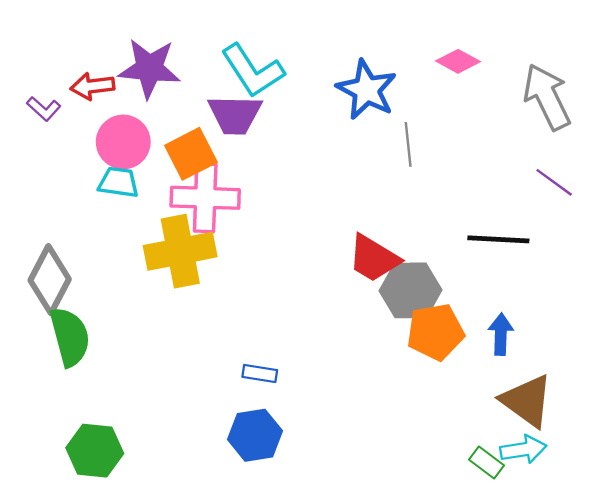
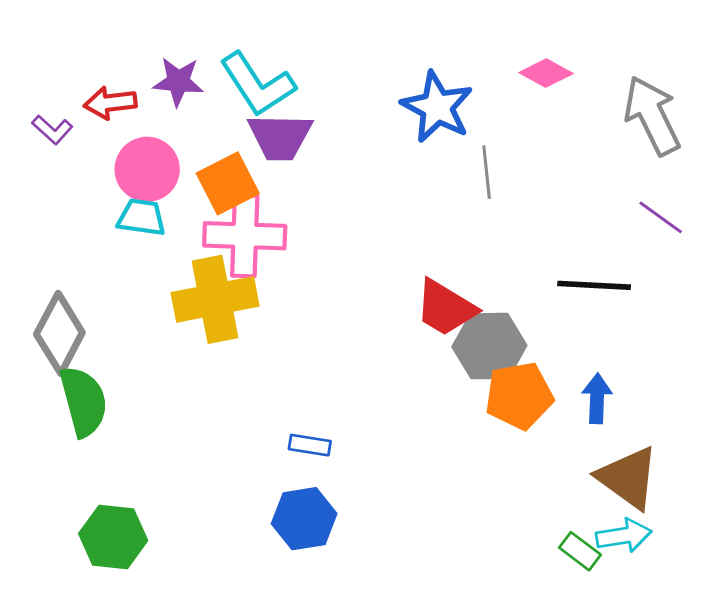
purple star: (149, 68) -> (178, 82), size x0.7
cyan L-shape: (253, 71) -> (257, 84), moved

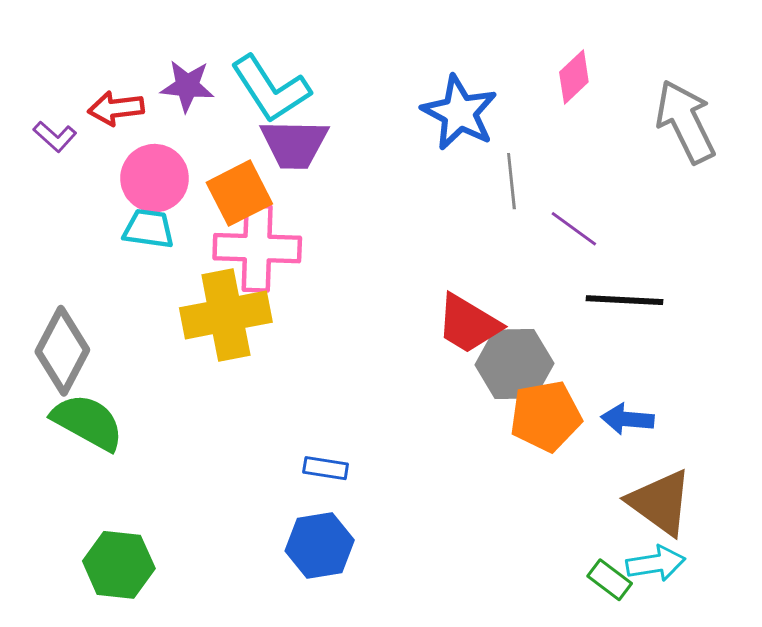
pink diamond: (546, 73) -> (574, 77), turned -72
purple line: (661, 217) -> (574, 229), moved
blue arrow: (597, 398) -> (627, 419), turned -87
green semicircle: (83, 401) -> (88, 422), turned -46

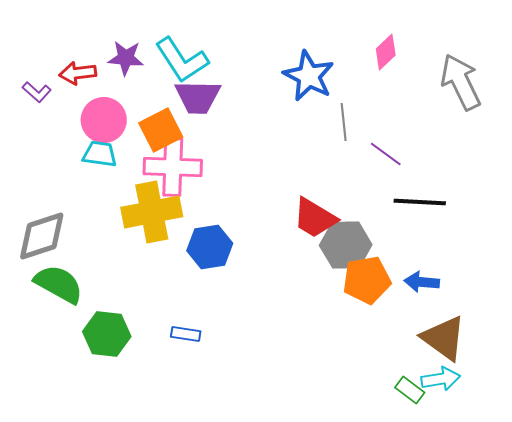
gray diamond: (62, 351) -> (42, 236), turned 44
blue rectangle: (326, 468) -> (186, 334), moved
blue hexagon: (320, 546) -> (210, 247), moved
green hexagon: (119, 565) -> (107, 334), moved

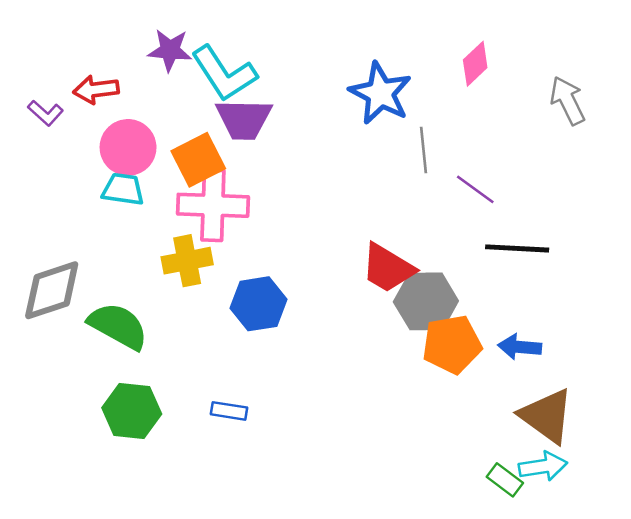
purple star: (126, 58) -> (170, 50), moved
gray arrow: (461, 82) -> (568, 101), size x0.7
yellow cross: (152, 212) -> (187, 261), size x0.7
green semicircle: (59, 284) -> (118, 326), moved

